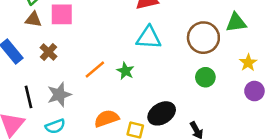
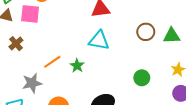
brown circle: (203, 38) -> (146, 32), moved, size x0.7
gray star: (59, 95) -> (32, 83), moved

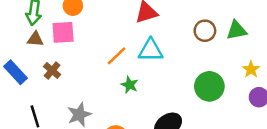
orange line: (52, 62) -> (117, 56), moved
green circle: (142, 78) -> (209, 86), size x1.5

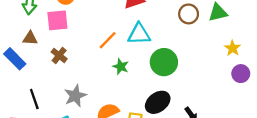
brown triangle: (35, 39) -> (30, 38), moved
brown cross: (52, 71) -> (59, 55), moved
green circle: (209, 86) -> (164, 62), moved

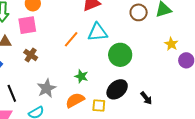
yellow star: (232, 48) -> (171, 44), moved
green star: (121, 67) -> (81, 76), moved

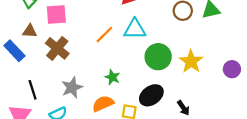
yellow star: (171, 44) -> (191, 61), moved, size x1.5
brown cross: (31, 55) -> (57, 48), size x1.5

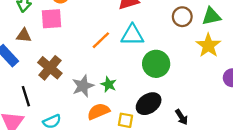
brown cross: (57, 48) -> (50, 68), moved
yellow star: (191, 61) -> (208, 45), moved
gray star: (72, 87) -> (83, 86), moved

